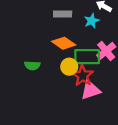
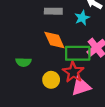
orange diamond: (64, 43) -> (54, 40), turned 30
yellow circle: (69, 67) -> (51, 80), moved

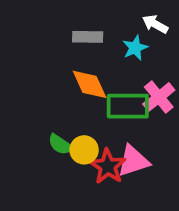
green semicircle: (23, 62) -> (60, 144), moved, turned 32
red star: (73, 72) -> (108, 166), moved

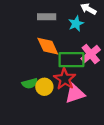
green semicircle: (60, 144) -> (30, 83), turned -49
red star: (108, 166) -> (65, 79), moved

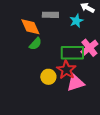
orange diamond: (48, 46) -> (30, 27), moved
green semicircle: (30, 83) -> (35, 44), moved, turned -32

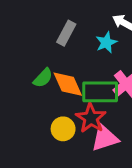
gray rectangle: (50, 15) -> (66, 33), turned -63
orange diamond: (30, 27) -> (68, 84), moved

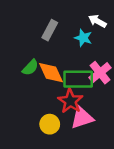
cyan star: (106, 42) -> (83, 38), turned -30
yellow circle: (63, 129) -> (50, 124), moved

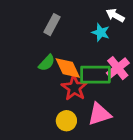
gray rectangle: (50, 30) -> (52, 25), moved
red star: (70, 101) -> (74, 88), moved

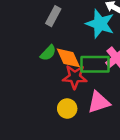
cyan star: (101, 32) -> (100, 24), size x1.6
red star: (74, 88) -> (75, 77), turned -30

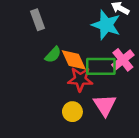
gray rectangle: (53, 16) -> (38, 20), moved, turned -48
pink triangle: (99, 102) -> (105, 105), turned -45

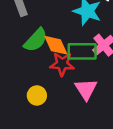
green semicircle: (53, 55) -> (36, 40), size x1.5
yellow circle: (72, 112) -> (37, 95), moved

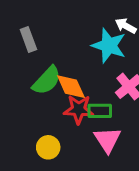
green rectangle: (82, 51) -> (100, 111), moved, size x0.7

